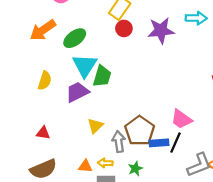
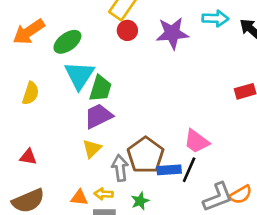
purple trapezoid: (77, 92) -> (98, 116), moved

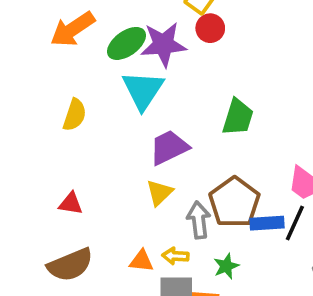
purple star: (172, 33) -> (164, 44), moved
green trapezoid: (100, 88) -> (238, 117), moved

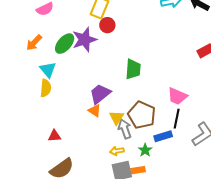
orange arrow: (73, 29) -> (34, 43), size x0.7
cyan triangle: (143, 90) -> (48, 70), moved, size x0.7
yellow triangle: (159, 193) -> (117, 118), moved
blue rectangle: (267, 223) -> (163, 136), moved
orange triangle: (141, 261) -> (95, 111), moved, turned 40

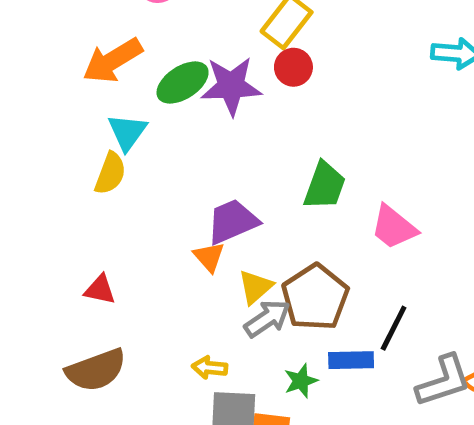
orange arrow: (34, 43) -> (113, 61), size x1.4
pink trapezoid: (177, 96) -> (394, 227), moved
gray arrow: (125, 129) -> (267, 319), turned 60
yellow arrow: (117, 151) -> (210, 368), moved

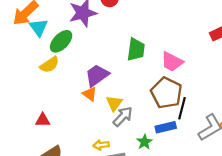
green ellipse: (183, 83) -> (61, 41), moved
cyan triangle: (127, 132) -> (39, 27), moved
yellow semicircle: (110, 173) -> (49, 65), moved, turned 48
brown pentagon: (315, 297) -> (166, 93), moved

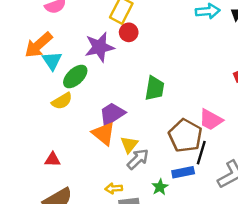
pink trapezoid: (172, 62) -> (211, 120), moved
orange triangle: (90, 94) -> (104, 134), size x1.5

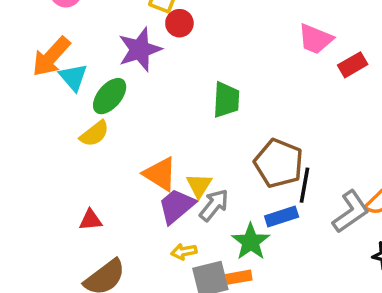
purple trapezoid: (112, 114) -> (177, 206), moved
pink trapezoid: (211, 120) -> (316, 39), moved
green star: (160, 187) -> (251, 242), size x1.5

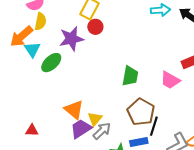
pink trapezoid: (316, 39) -> (170, 80), moved
green trapezoid: (226, 100) -> (130, 76), moved
yellow semicircle: (94, 134) -> (40, 22), moved, turned -48

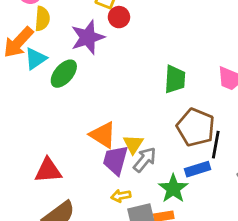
cyan triangle: (32, 49) -> (36, 59), turned 36
purple trapezoid: (81, 129) -> (115, 160), turned -35
red triangle: (32, 130) -> (48, 170), size x1.5

